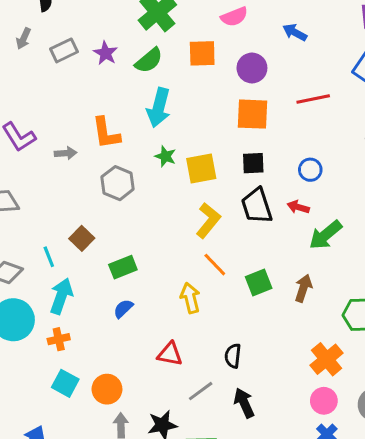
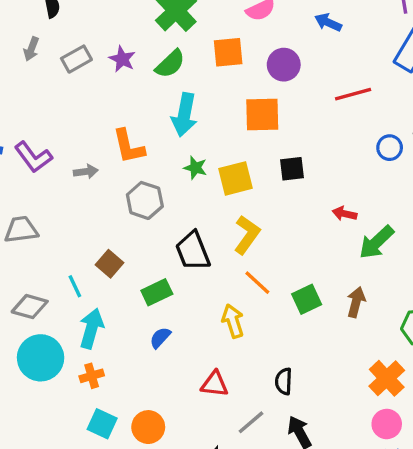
orange square: (253, 114) -> (262, 114), moved
blue circle: (310, 170) -> (390, 148), moved
black trapezoid: (257, 206) -> (193, 251), moved

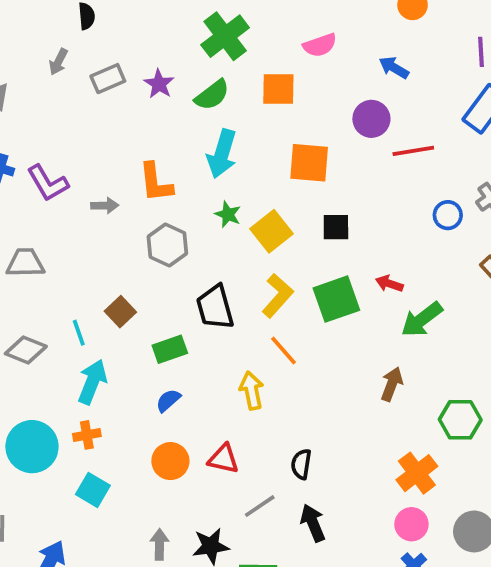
purple circle: (284, 65) -> (371, 119), moved
yellow square: (236, 178) -> (272, 231), turned -30
green square: (307, 299) -> (336, 299), moved, size x1.4
cyan circle: (41, 358) -> (32, 447), moved
orange circle: (148, 427) -> (170, 461), moved

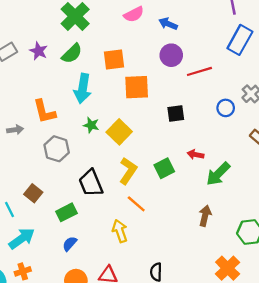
blue arrow: (394, 68) -> (168, 24), moved
orange square: (278, 89) -> (114, 60), moved
black square: (336, 227) -> (176, 114), moved
green square: (336, 299) -> (164, 168), size x0.7
cyan arrow: (92, 382) -> (22, 238), turned 40

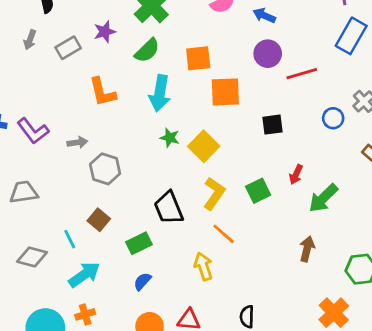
purple star: (39, 51) -> (105, 32), moved, turned 30
orange L-shape: (44, 112) -> (102, 92), moved
gray hexagon: (57, 149) -> (105, 169), moved
red arrow: (195, 155) -> (296, 174), turned -77

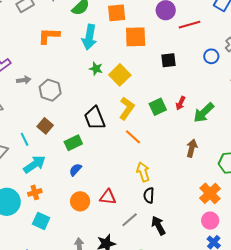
orange L-shape: (102, 92) -> (49, 36), turned 105
gray arrow: (77, 142) -> (24, 80), moved
red arrow: (296, 174) -> (180, 103), moved
yellow arrow: (203, 266) -> (143, 172), moved

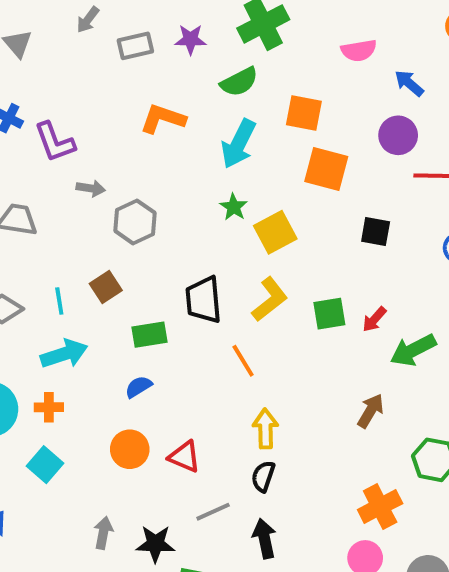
orange line: (133, 137) -> (243, 361), moved

